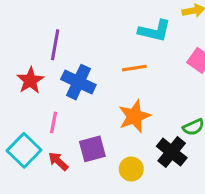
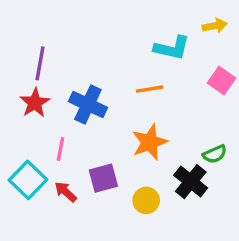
purple line: (55, 45) -> (40, 63), moved

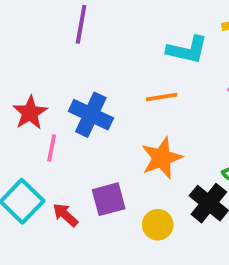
purple line: (40, 63) -> (81, 24), moved
pink line: (61, 149) -> (52, 148), moved

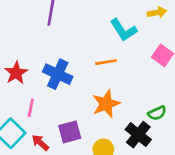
cyan L-shape: (187, 50) -> (123, 30), turned 44
pink line: (52, 148) -> (31, 108), moved

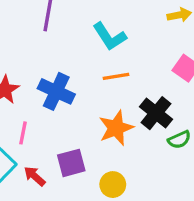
cyan L-shape: (123, 30) -> (109, 37), moved
black cross: (138, 135) -> (156, 113), moved

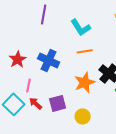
red arrow: (35, 176) -> (36, 103), moved

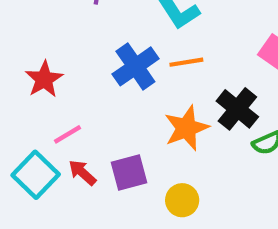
blue cross: (49, 60) -> (135, 66), moved, turned 30
pink line: (29, 85) -> (67, 134), turned 48

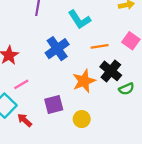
orange line: (186, 62) -> (100, 46), moved
red arrow: (82, 173) -> (25, 120), moved

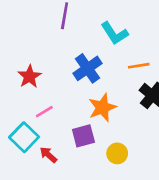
orange star: (84, 81) -> (102, 108), moved

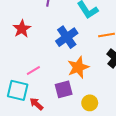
red star: (29, 76) -> (22, 29), moved
cyan square: (24, 137) -> (18, 90), turned -30

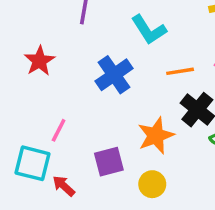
orange star: (78, 67) -> (156, 136), moved
pink line: (33, 71) -> (59, 130), turned -32

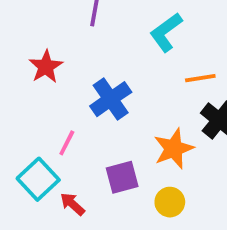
cyan L-shape: (149, 30) -> (166, 32), turned 87
blue cross: (114, 75) -> (111, 99), moved
cyan square: (33, 163) -> (38, 179), turned 33

